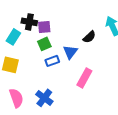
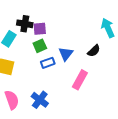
black semicircle: (89, 37) -> (94, 51), moved

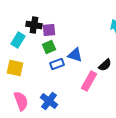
black semicircle: (94, 51) -> (105, 65), moved
blue triangle: (66, 54) -> (75, 55), turned -49

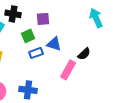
purple square: (49, 30) -> (43, 19), moved
blue cross: (49, 101) -> (28, 90), turned -30

